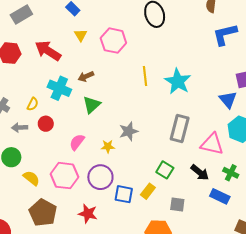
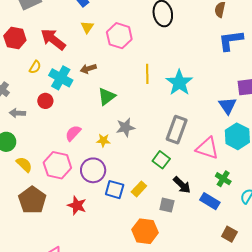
yellow semicircle: (33, 104) -> (35, 67), moved
green triangle: (92, 105) -> (107, 96), moved
red circle: (46, 124) -> (45, 101), moved
green square: (165, 170) -> (161, 160), moved
black arrow: (200, 172) -> (182, 185), moved

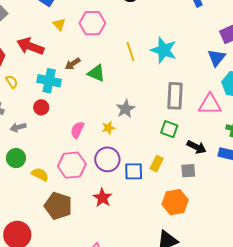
yellow semicircle: (35, 67) -> (12, 82), moved, turned -48
green triangle: (107, 96) -> (96, 73), moved, turned -42
blue triangle: (228, 106) -> (217, 58), turned 30
red star: (77, 205) -> (102, 198), turned 30

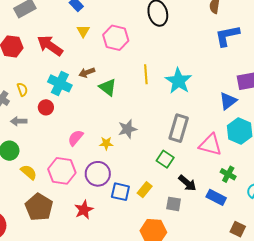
yellow semicircle: (12, 82) -> (22, 89), moved

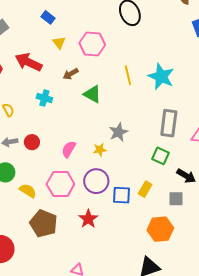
brown arrow: (87, 73) -> (71, 74), moved
cyan cross: (60, 83) -> (44, 98), size x0.7
red circle: (46, 107) -> (32, 142), moved

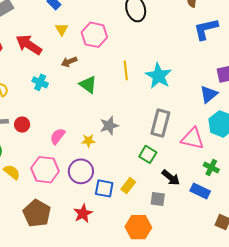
red star: (88, 219) -> (83, 213), moved
brown pentagon: (44, 223) -> (37, 213), moved

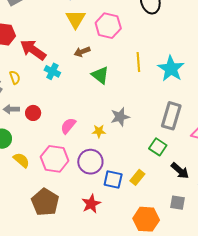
yellow triangle: (62, 29) -> (76, 19), size x1.5
red arrow: (29, 45) -> (33, 50), moved
gray square: (158, 199) -> (177, 203), moved

